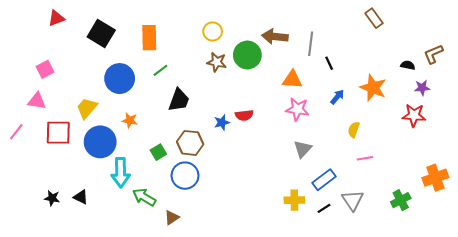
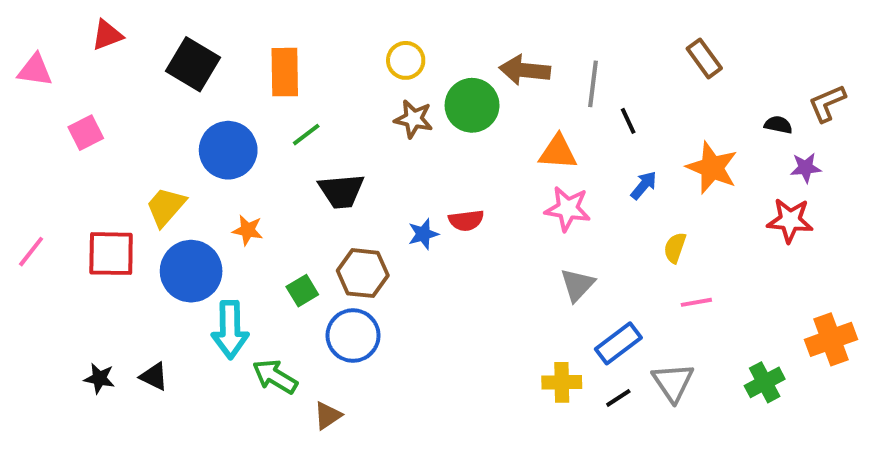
brown rectangle: (374, 18) -> (704, 58), moved
black trapezoid: (179, 100) -> (341, 191), turned 65
pink triangle: (37, 101) -> (35, 70), moved

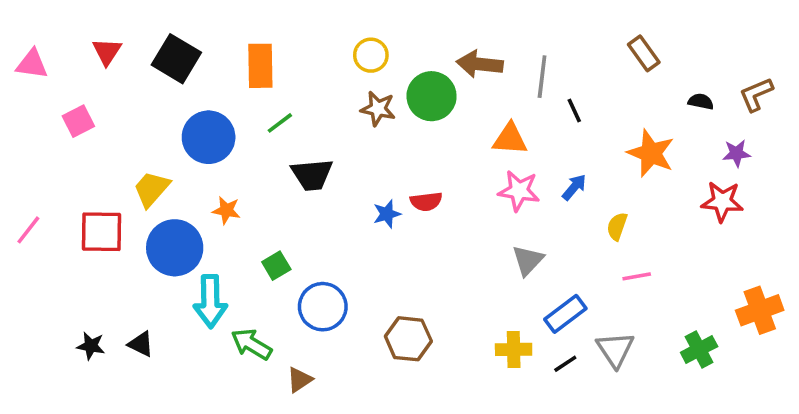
red triangle: (107, 35) -> (107, 52), moved, turned -36
black semicircle: (778, 125) -> (701, 102), moved
blue arrow: (644, 185) -> (574, 187), moved
brown hexagon: (363, 273) -> (408, 339), moved

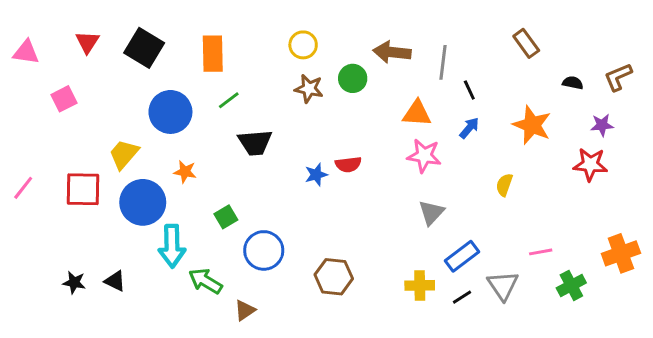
green circle: (432, 96) -> (353, 78), size x0.7
blue arrow: (574, 187) -> (469, 128), moved
pink line: (637, 276) -> (541, 252), moved

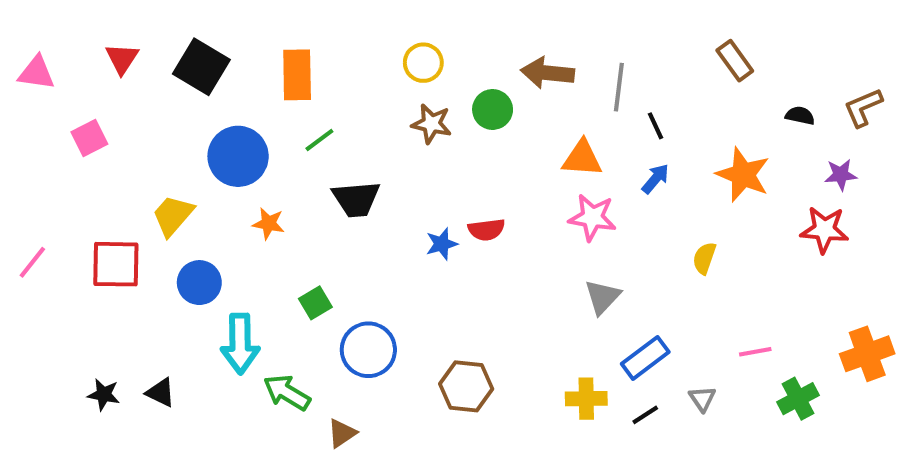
orange star: (185, 172) -> (269, 224), moved
blue circle: (143, 202) -> (199, 283), size x0.7
gray triangle: (503, 285) -> (702, 399), size x0.6

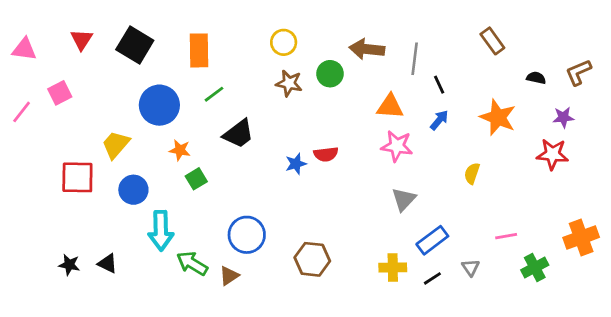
black trapezoid: (356, 199) -> (239, 134), turned -32
pink line: (32, 262) -> (22, 112), moved
green square: (315, 303) -> (196, 179), moved
brown triangle: (342, 433) -> (229, 276), moved

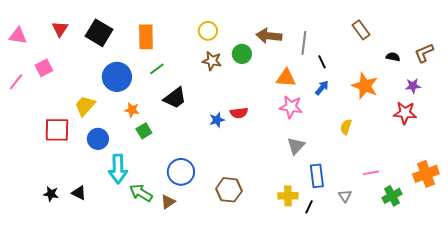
blue rectangle: (432, 240) -> (317, 176), turned -60
black line: (432, 278) -> (309, 207), moved, turned -32

